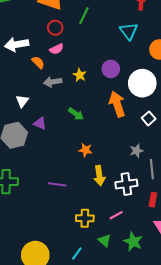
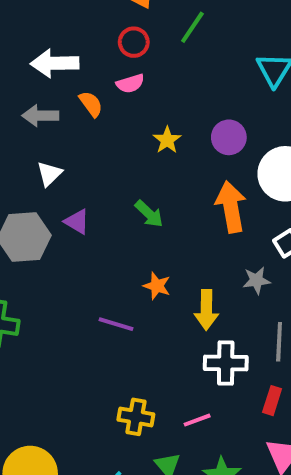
gray arrow: (53, 82) -> (40, 116), moved
gray star: (136, 151) -> (256, 280), moved
yellow arrow: (99, 176) -> (206, 310), moved
purple line: (57, 184) -> (116, 324), moved

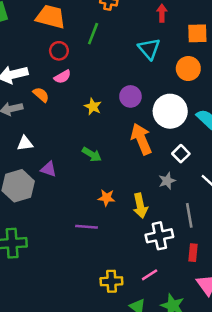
white triangle: (49, 174) -> (25, 143), turned 49

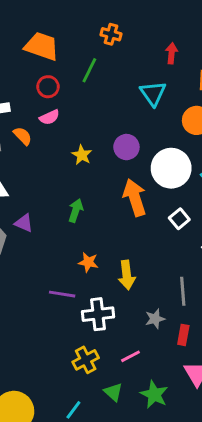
green arrow: (92, 154) -> (76, 211), turned -108
gray star: (167, 181) -> (155, 319), moved
white cross: (159, 236) -> (98, 314), moved
yellow cross: (111, 281) -> (86, 360), turned -30

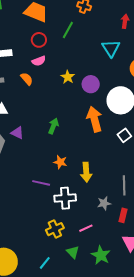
orange semicircle: (23, 136) -> (27, 79), moved
yellow star: (82, 155) -> (68, 77), moved

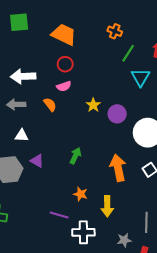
green line: (68, 30) -> (128, 53), moved
orange arrow: (94, 119) -> (118, 168), moved

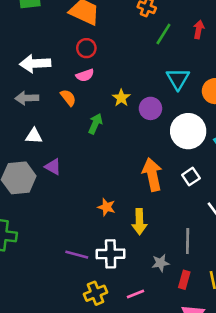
cyan triangle: (140, 77) -> (178, 79), moved
green arrow: (75, 156) -> (95, 124), moved
purple line: (59, 215) -> (77, 255), moved

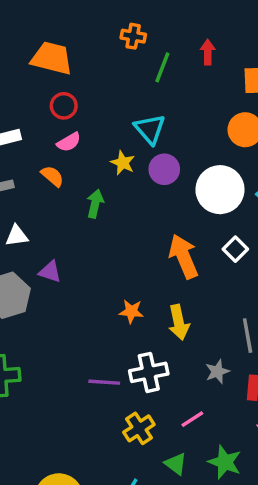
cyan triangle: (178, 79) -> (150, 129), moved

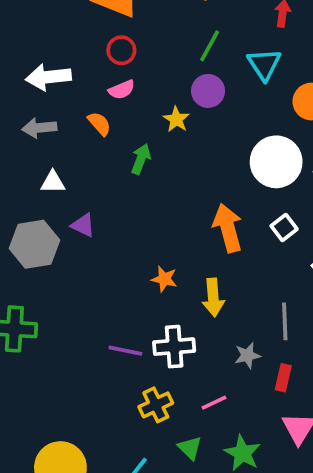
green line: (162, 67) -> (210, 46), moved
cyan triangle: (150, 129) -> (264, 64), moved
purple circle: (164, 169) -> (208, 91), moved

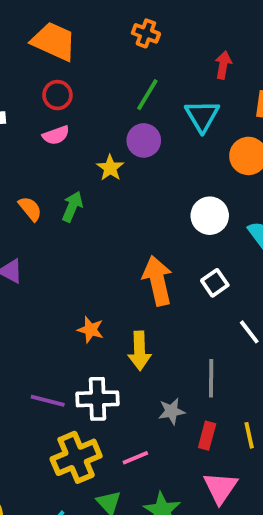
orange semicircle: (99, 124) -> (30, 209), moved
white circle: (276, 162) -> (210, 216), size x0.7
yellow cross: (156, 405) -> (76, 457), size x1.4

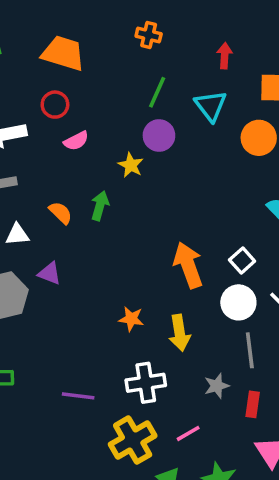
red circle: (57, 95) -> (55, 105), moved
white circle: (210, 216) -> (238, 302), moved
purple line: (48, 401) -> (78, 396), moved

